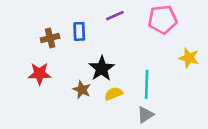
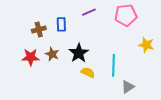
brown star: (82, 90) -> (52, 54), moved
yellow semicircle: (114, 94) -> (88, 73), turned 48
gray triangle: (145, 115) -> (128, 87), moved

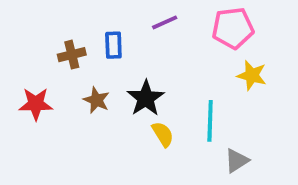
yellow star: (146, 45) -> (252, 75), moved
red star: (31, 57) -> (36, 104), moved
yellow semicircle: (88, 73) -> (163, 134), turned 32

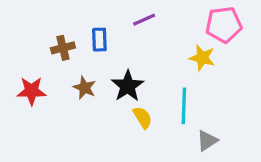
pink pentagon: (233, 28) -> (224, 25), moved
yellow star: (252, 75) -> (202, 58), moved

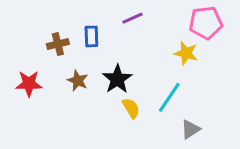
cyan line: (184, 106) -> (169, 97), turned 32

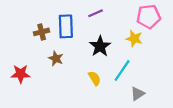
blue rectangle: (91, 36) -> (66, 26), size x1.5
black star: (117, 79) -> (100, 46), moved
red star: (29, 84) -> (21, 74), moved

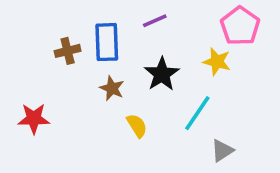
pink pentagon: (149, 16) -> (240, 26), turned -30
brown star: (56, 58) -> (112, 88), moved
yellow semicircle: (94, 78) -> (137, 126), moved

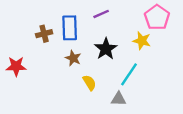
red star: (34, 119) -> (16, 66), moved
gray triangle: (222, 151) -> (119, 99), moved, turned 35

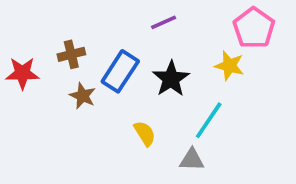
blue rectangle: (70, 28) -> (120, 71), moved, turned 35
brown star: (73, 58) -> (83, 96), moved
red star: (16, 66) -> (22, 73), moved

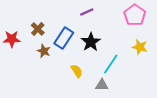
brown cross: (71, 54) -> (38, 29), turned -32
yellow star: (229, 66) -> (140, 47), moved

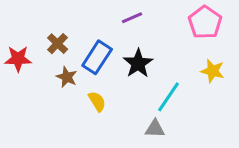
yellow semicircle: (77, 71) -> (97, 101), moved

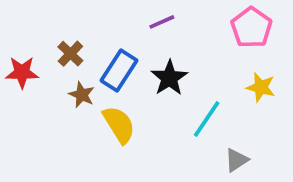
yellow semicircle: (97, 101) -> (119, 125), size x1.5
gray triangle: (155, 129) -> (237, 160), moved, turned -35

